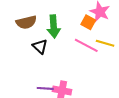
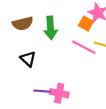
black triangle: (40, 46) -> (28, 59), moved

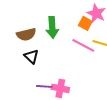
brown semicircle: (23, 24) -> (26, 34), moved

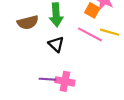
black triangle: (31, 56) -> (56, 44), moved

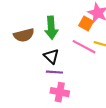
purple line: (47, 79) -> (54, 72), moved

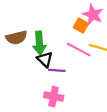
green arrow: (51, 28) -> (39, 43), moved
purple line: (54, 72) -> (57, 70), moved

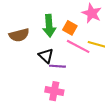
orange square: (81, 26) -> (70, 28), moved
green arrow: (39, 43) -> (49, 26), moved

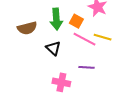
purple line: (57, 66) -> (86, 67), moved

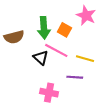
yellow line: (103, 37) -> (85, 59), moved
pink line: (84, 39) -> (56, 50), moved

